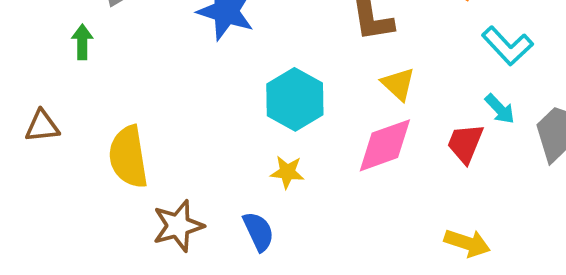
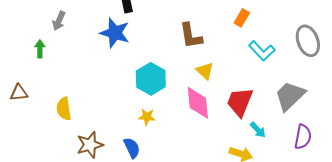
cyan arrow: (500, 109) -> (258, 130), moved
red trapezoid: (465, 143) -> (240, 102), size x1.4
pink diamond: (385, 145) -> (198, 103), turned -76
yellow semicircle: (128, 157) -> (64, 109), size x0.7

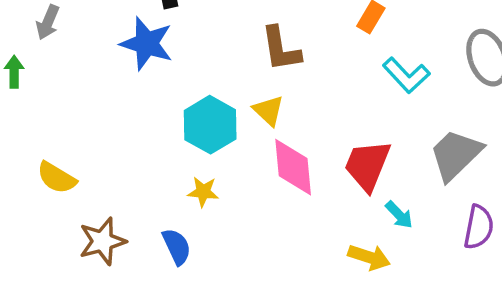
yellow triangle: (205, 71) -> (268, 111), moved
yellow semicircle: (64, 109) -> (57, 178), turned -50

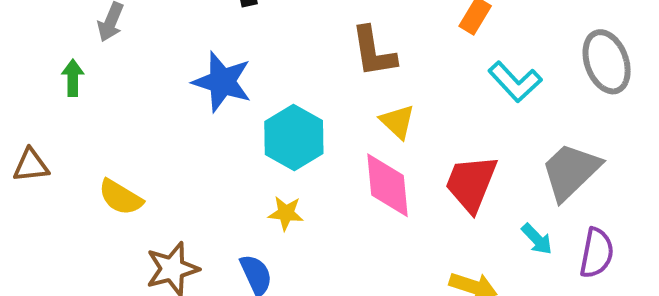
blue star: (147, 43) -> (222, 82), moved
yellow triangle: (268, 111) -> (397, 122), moved
cyan arrow: (399, 215) -> (537, 239), moved

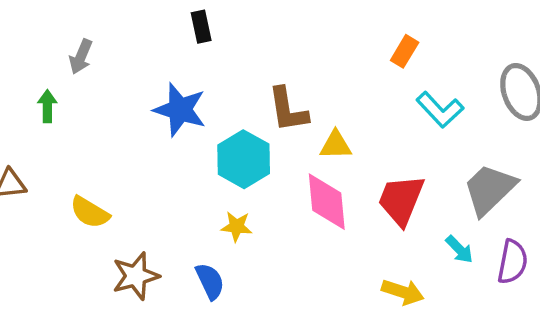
brown L-shape: (374, 52) -> (288, 110), moved
yellow triangle: (397, 122) -> (336, 145), turned -44

